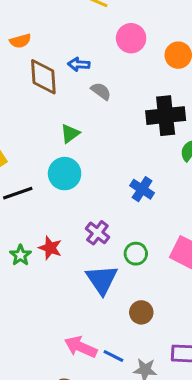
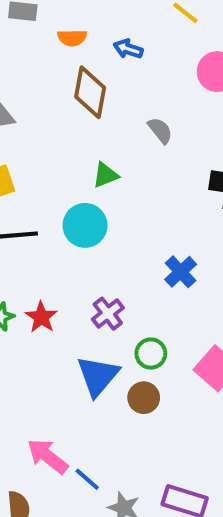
blue arrow: (79, 64) -> (128, 49), moved
brown circle: (141, 312) -> (144, 398), moved

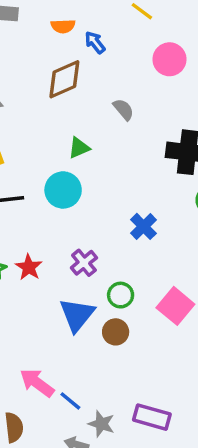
orange semicircle: (72, 38) -> (63, 26), moved
blue arrow: (128, 49) -> (95, 42), turned 35
brown diamond: (90, 92) -> (64, 79), turned 57

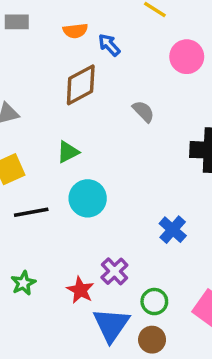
green triangle: (79, 148) -> (68, 152), moved
red star: (29, 267) -> (80, 290), moved

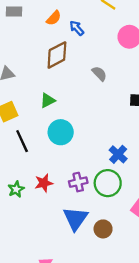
orange semicircle: (75, 31) -> (54, 18), turned -42
black line: (31, 212) -> (22, 141), turned 75
purple cross: (114, 271) -> (78, 182), turned 30
red star: (80, 290) -> (44, 183), moved, turned 30
green circle: (154, 302) -> (108, 183), moved, size x1.5

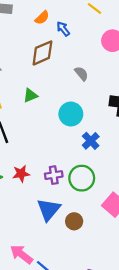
cyan circle: (61, 132) -> (71, 114), moved
blue cross: (118, 154) -> (91, 141), moved

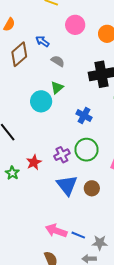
blue arrow: (63, 29) -> (42, 41), moved
green triangle: (30, 95) -> (57, 88), moved
cyan circle: (71, 114) -> (41, 101), moved

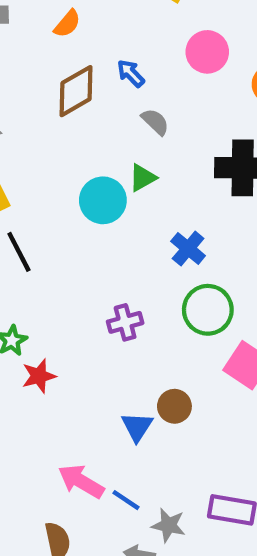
green circle: (86, 150) -> (208, 310), moved
red star: (34, 162) -> (39, 376), moved
blue triangle: (67, 185) -> (137, 427), moved, size x0.7

